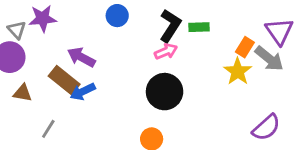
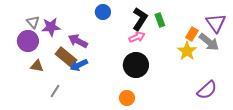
purple star: (43, 18) -> (51, 27), moved
green rectangle: (199, 27) -> (160, 20), turned 72

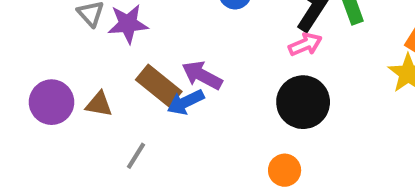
purple circle: (28, 41) -> (52, 102), moved
purple arrow: (78, 41) -> (202, 75), moved

